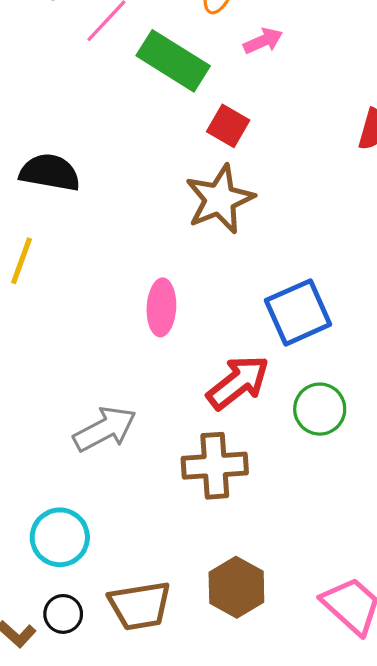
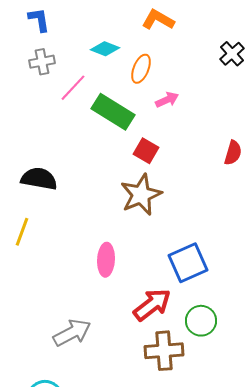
brown cross: (215, 466) -> (164, 351), moved

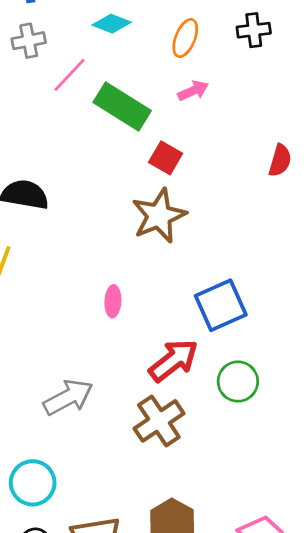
black cross: (232, 54) -> (254, 30), moved, turned 35
orange ellipse: (141, 69) -> (185, 38), moved
pink ellipse: (106, 260) -> (113, 301), size x0.7
brown cross: (164, 351) -> (159, 421), moved, turned -30

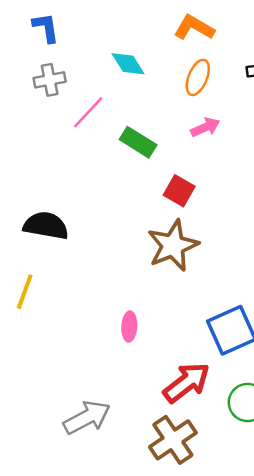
cyan diamond: (112, 24) -> (128, 64), turned 36
green rectangle: (122, 106) -> (138, 142), size x0.7

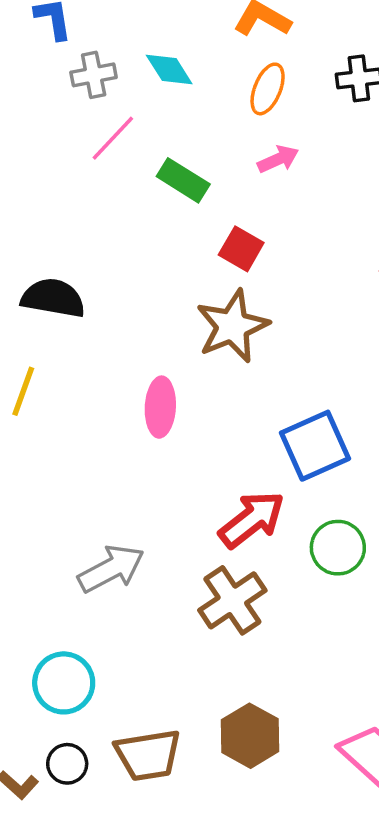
gray cross: (50, 80) -> (94, 75), moved
pink ellipse: (129, 327) -> (160, 407), moved, size x1.4

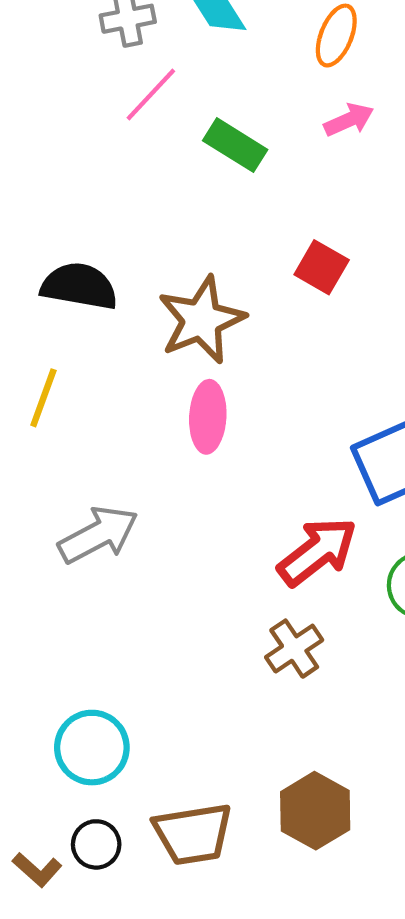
red square: (241, 249) -> (322, 267), moved
brown star: (232, 326) -> (201, 320), moved
gray arrow: (111, 569) -> (98, 535), moved
brown cross: (232, 600) -> (294, 649), size x0.7

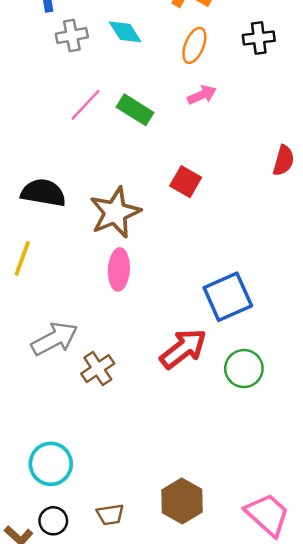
pink line: (151, 95) -> (85, 105), moved
brown cross: (294, 649) -> (98, 369), moved
brown trapezoid: (193, 834) -> (110, 515), size x0.6

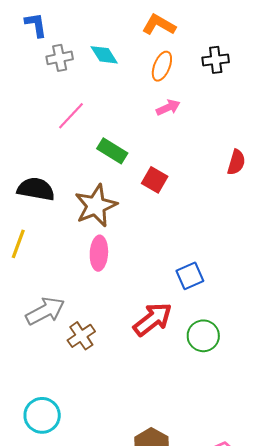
green rectangle: (135, 110) -> (112, 151), moved
blue square: (228, 297) -> (190, 276), size x0.7

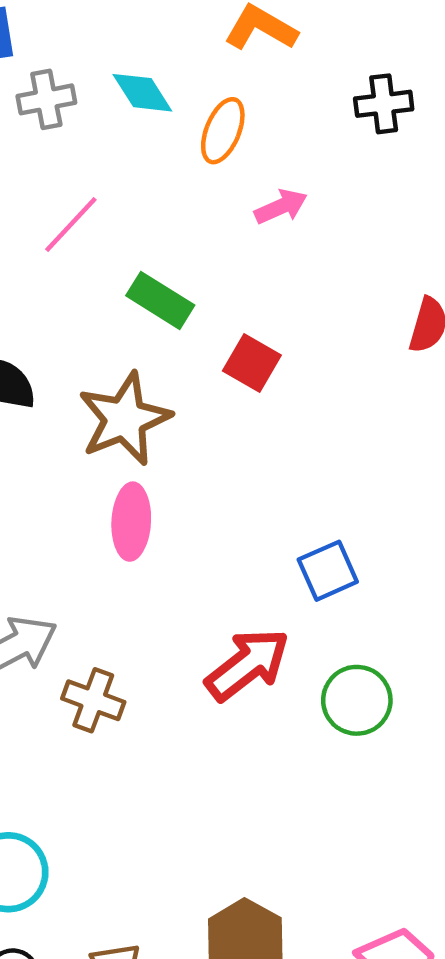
orange ellipse: (162, 66) -> (223, 131), moved
brown cross: (81, 336) -> (93, 700), turned -36

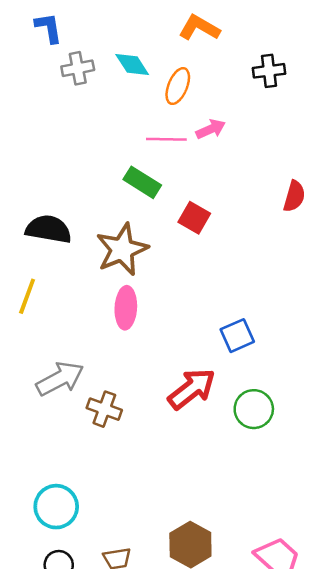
pink line: (71, 224) -> (166, 139), moved, turned 48

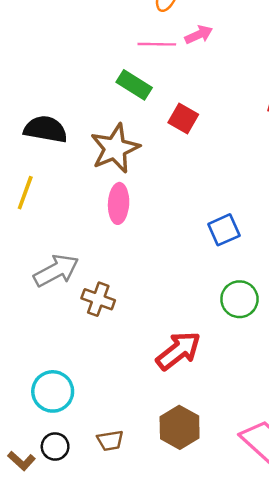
red arrow: (192, 389) -> (178, 351), moved

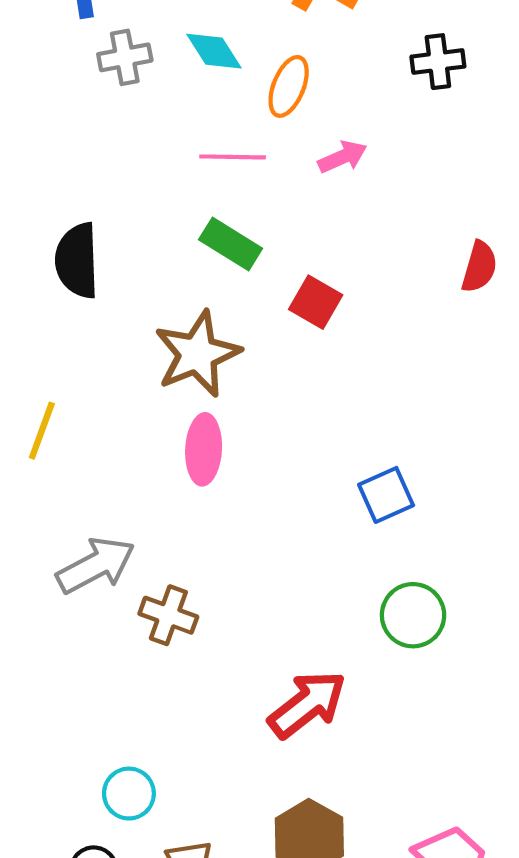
pink line: (157, 44) -> (233, 157), moved
black semicircle: (46, 129) -> (77, 261), moved, turned -102
cyan circle: (53, 391) -> (129, 794), moved, size x0.7

